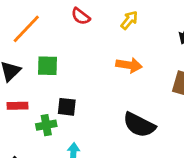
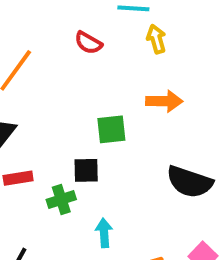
yellow arrow: (129, 20) -> (156, 39), turned -48
green square: (48, 66) -> (111, 129), moved

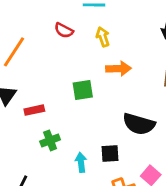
yellow arrow: (156, 39) -> (103, 37), moved
black square: (86, 170) -> (110, 154), moved
red rectangle: (18, 178) -> (34, 110), moved

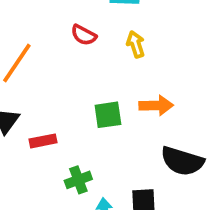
orange arrow: (119, 69) -> (156, 105), moved
green cross: (50, 140) -> (78, 180), moved

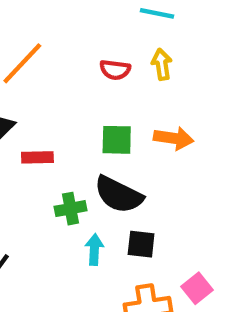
red semicircle: (84, 35) -> (115, 70), moved, turned -30
black semicircle: (182, 161) -> (119, 195), moved

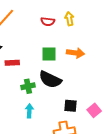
black square: (141, 244) -> (71, 106), moved
cyan arrow: (94, 250) -> (29, 111), moved
pink square: (197, 288) -> (94, 110), moved

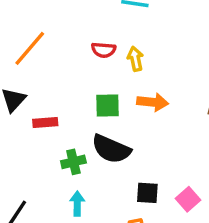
yellow arrow: (69, 19) -> (135, 59), moved

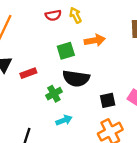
cyan arrow: (77, 204) -> (64, 120), turned 84

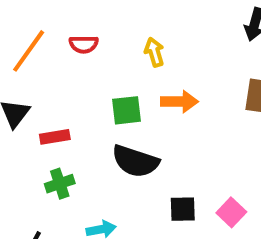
red semicircle: (53, 15) -> (84, 44), moved
green cross: (54, 94) -> (60, 184), moved

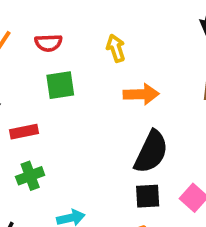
green square: (127, 110) -> (60, 85), moved
black semicircle: (135, 161) -> (151, 152), moved, turned -81

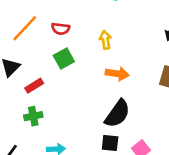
green square: (60, 85) -> (64, 58), turned -30
red rectangle: (24, 132) -> (34, 86), turned -30

